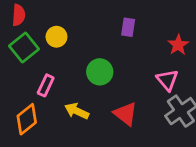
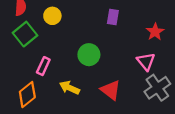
yellow circle: (56, 37) -> (52, 16), moved

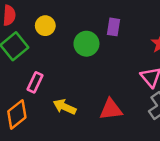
green circle: (89, 55) -> (86, 44), moved
red triangle: (111, 90) -> (111, 109), turned -45

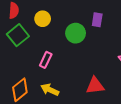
pink rectangle: (35, 82) -> (46, 60), moved
yellow arrow: (65, 107) -> (50, 90), moved

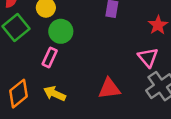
green circle: (76, 33) -> (61, 31), moved

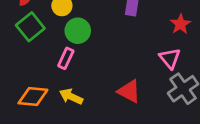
red triangle: (109, 89) -> (129, 91), turned 35
orange diamond: (18, 94) -> (33, 97), turned 44

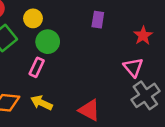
red triangle: (129, 91) -> (89, 110), moved

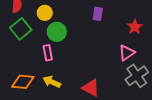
pink rectangle: (37, 67) -> (48, 53), turned -35
pink triangle: (133, 67) -> (127, 53), turned 36

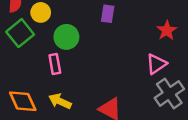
yellow circle: (45, 13) -> (41, 12), moved
purple rectangle: (98, 14) -> (108, 14), moved
orange diamond: (23, 82) -> (23, 101), turned 60

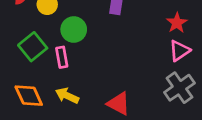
green square: (20, 33) -> (33, 47), moved
pink triangle: (156, 64) -> (179, 51), moved

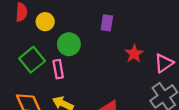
red star: (177, 23) -> (134, 54), moved

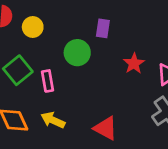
green circle: (69, 44) -> (77, 53), moved

